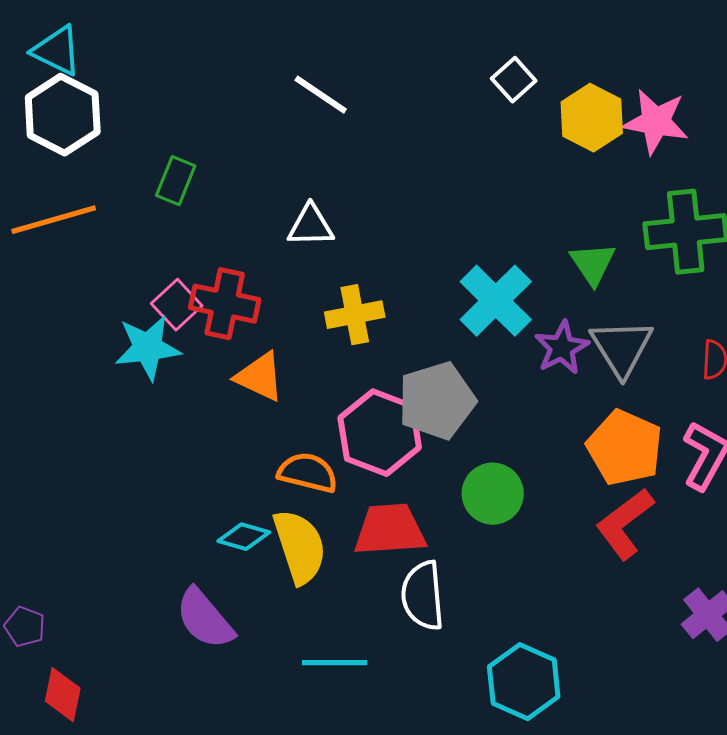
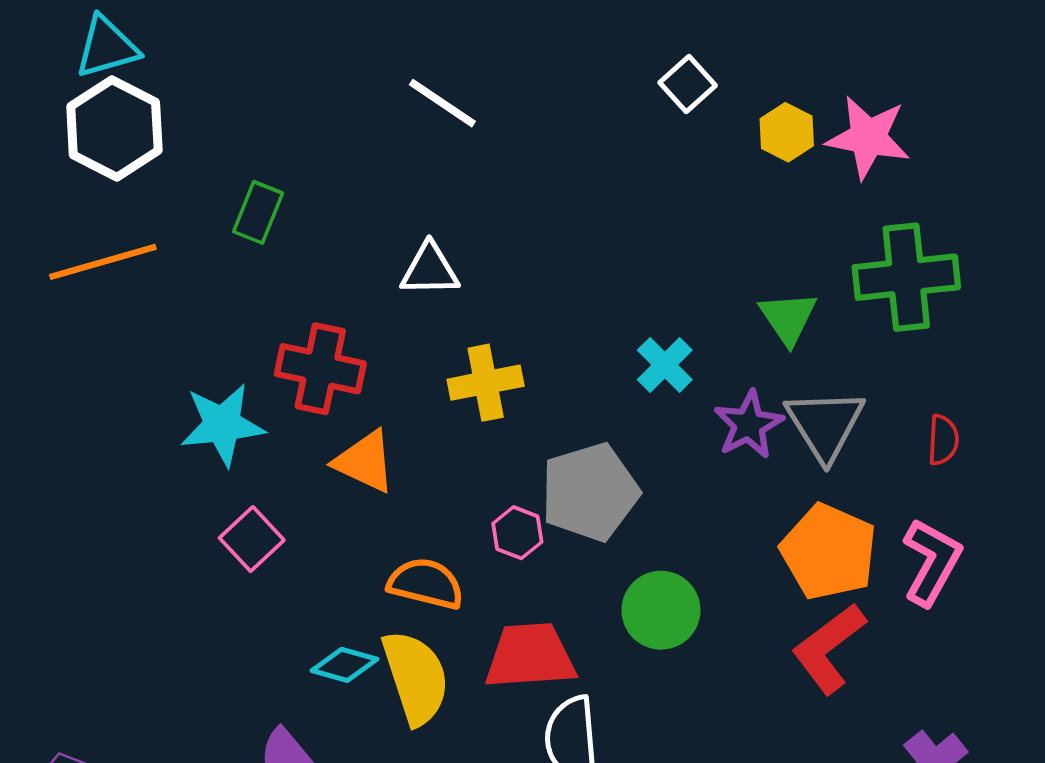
cyan triangle: (57, 51) -> (107, 47), turned -42
yellow hexagon: (592, 118) -> (787, 132), size x0.7
cyan cross: (496, 301) -> (665, 365), size x0.6
pink square: (177, 305) -> (252, 539), moved
pink hexagon: (380, 433) -> (517, 533), size x0.5

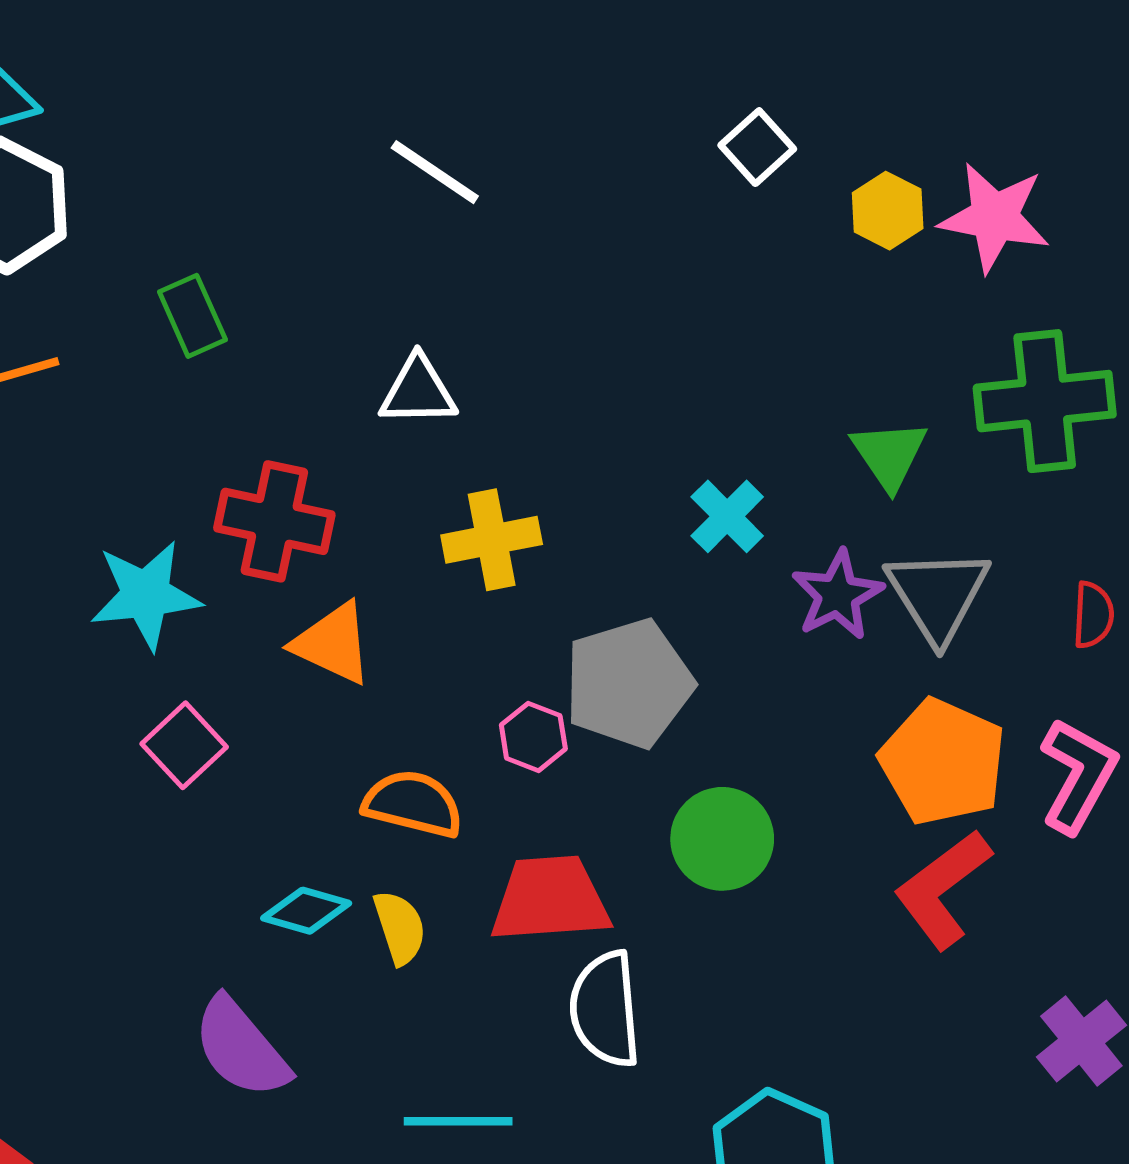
green rectangle: (258, 212) -> (192, 316), turned -46
yellow semicircle: (416, 678) -> (400, 927), size x0.6

